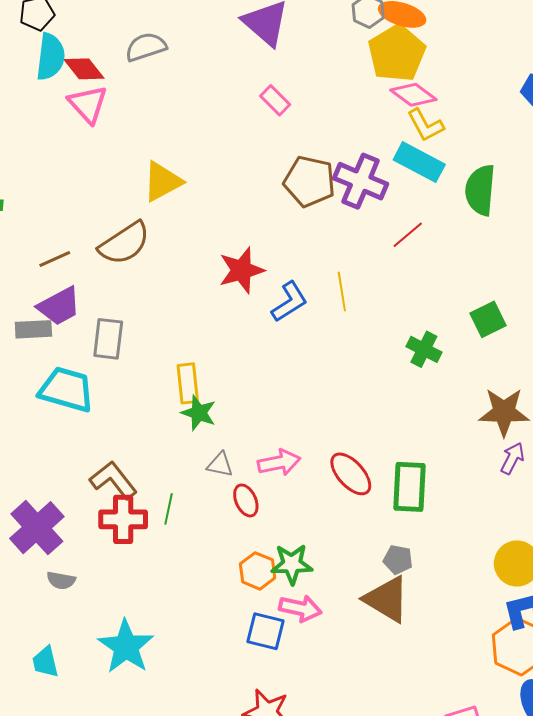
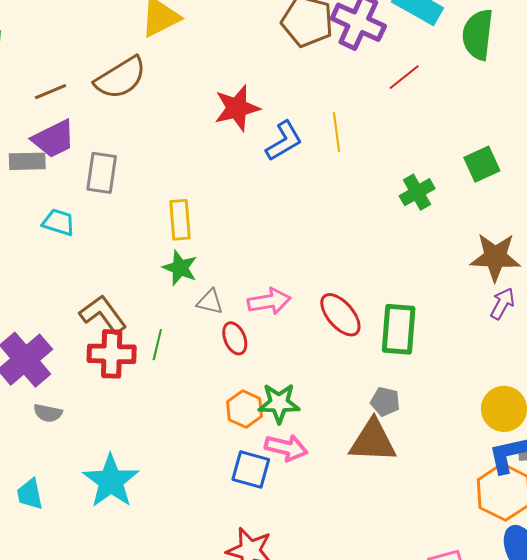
green cross: (424, 349) -> (417, 192), turned 32
cyan trapezoid: (66, 389) -> (59, 222), size x0.6
green star: (199, 413) -> (180, 268), moved
brown triangle: (387, 599) -> (373, 441), turned -30

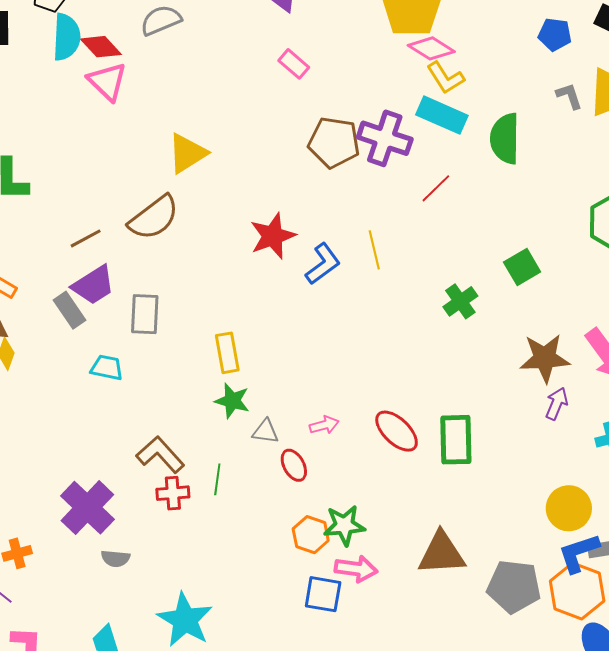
gray rectangle: (27, 161) -> (69, 310), turned 63
pink arrow: (269, 301) -> (324, 425), size x0.7
red cross: (112, 354) -> (173, 493), size x0.7
gray pentagon: (385, 402) -> (514, 587), moved, size x1.8

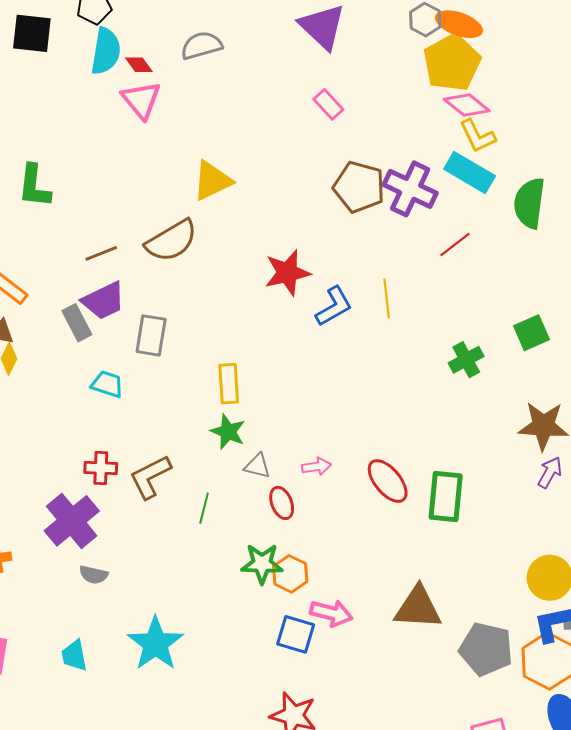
red diamond: (101, 47) -> (139, 65), size x0.7
brown L-shape: (160, 455) -> (150, 477), turned -81
red cross: (173, 493) -> (101, 468), moved
green star: (344, 525) -> (262, 564), moved

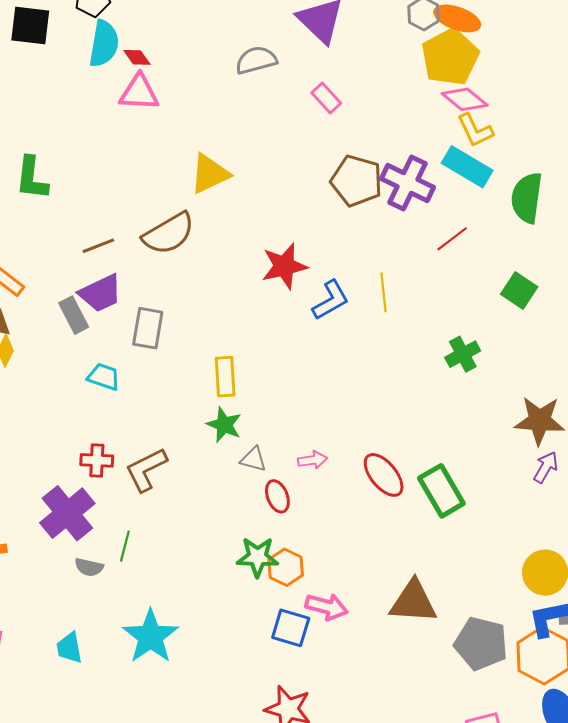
gray semicircle: (202, 45) -> (256, 60), moved
pink triangle: (141, 100) -> (139, 93), turned -48
green square: (531, 333) -> (519, 290), moved, turned -33
green rectangle: (446, 497) -> (441, 491), turned -36
green line: (204, 508) -> (125, 546), moved

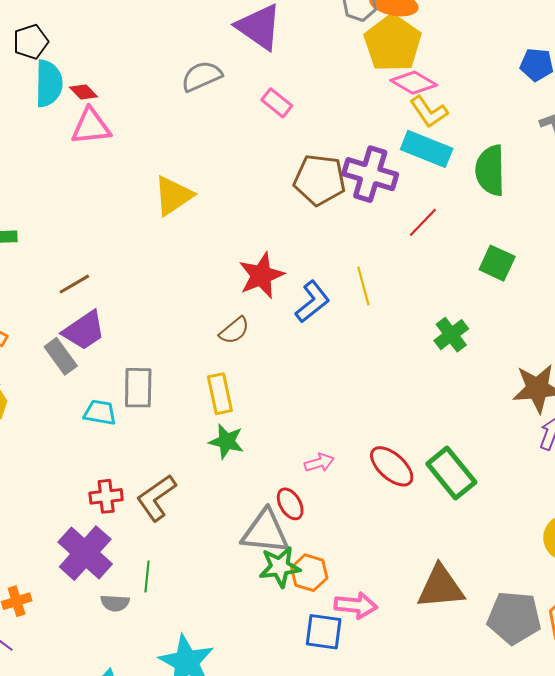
brown semicircle: (169, 234) -> (234, 331), moved, size x0.6
gray rectangle: (148, 328) -> (138, 388), moved
gray triangle: (253, 459) -> (265, 532), moved, size x1.8

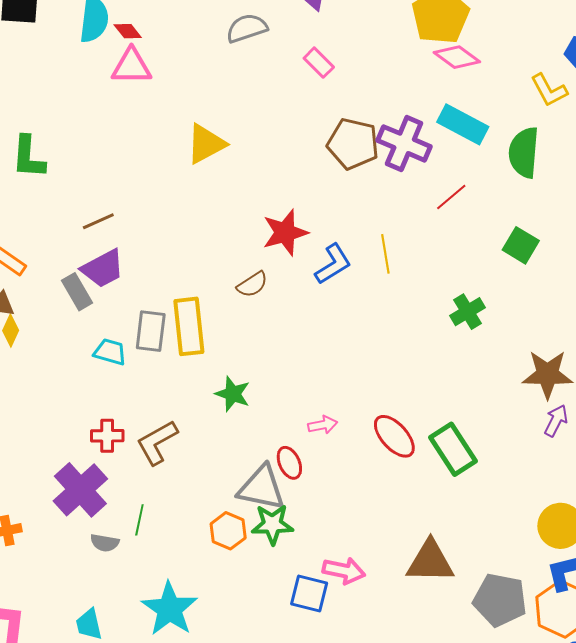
yellow L-shape: (429, 112) -> (549, 90), moved
yellow rectangle: (220, 394) -> (189, 326), moved, size x1.4
orange hexagon: (309, 573) -> (228, 531), moved

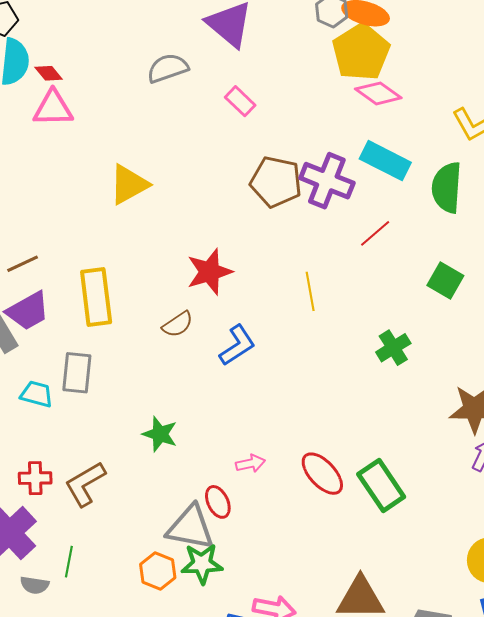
blue L-shape: (333, 264) -> (237, 345), moved
yellow rectangle: (189, 326) -> (96, 297), moved

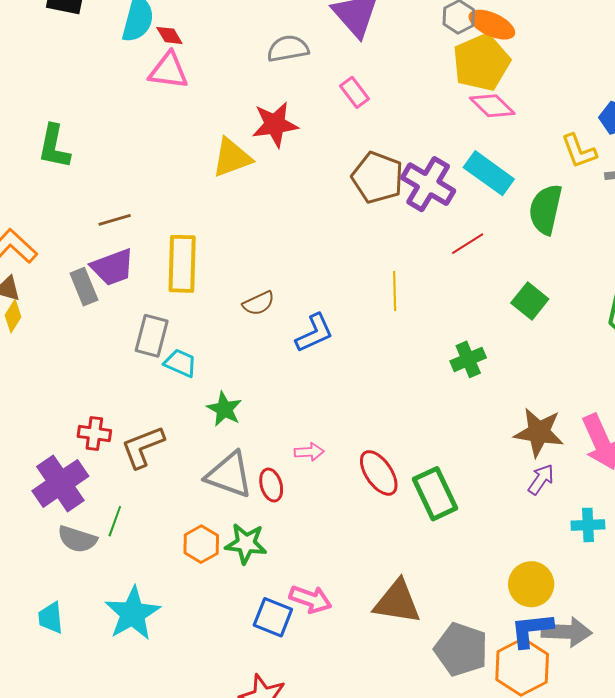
red star: (209, 272) -> (275, 124), moved
cyan trapezoid: (37, 394) -> (180, 363), moved
gray triangle: (190, 528) -> (229, 475), moved
gray semicircle: (35, 585) -> (77, 539), size x1.4

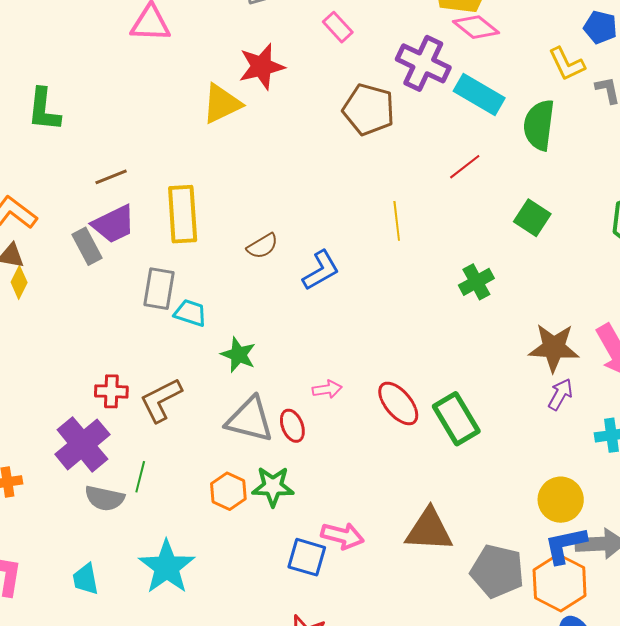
purple cross: (428, 184) -> (423, 63), moved

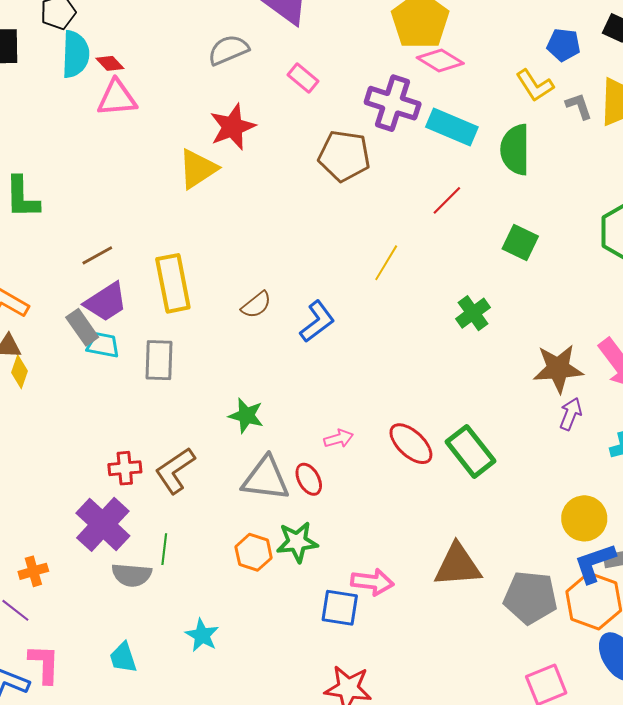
yellow line: (397, 221) -> (386, 263), turned 45
cyan trapezoid: (190, 313) -> (103, 345), moved
cyan star: (167, 567) -> (202, 635), size x0.6

